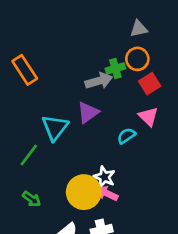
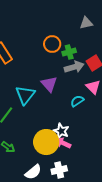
orange circle: (137, 59) -> (52, 44), moved
gray arrow: (99, 81) -> (74, 67), moved
purple triangle: (88, 112) -> (49, 84), turned -36

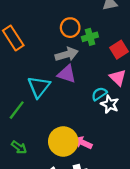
gray arrow: (74, 67) -> (67, 54), moved
purple triangle: (49, 84) -> (67, 74), turned -30
white star: (61, 131) -> (110, 104), moved

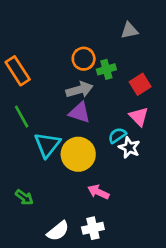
cyan triangle: (39, 87) -> (47, 145), moved
green line: (17, 110) -> (22, 117), moved, turned -66
yellow circle: (63, 141) -> (78, 154), moved

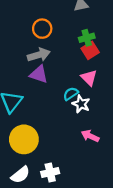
green cross: (106, 69) -> (87, 38), moved
yellow circle: (78, 154) -> (24, 139), moved
pink arrow: (98, 192) -> (90, 136), moved

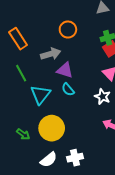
gray arrow: (39, 55) -> (51, 54), moved
cyan semicircle: (71, 94) -> (68, 90), moved, turned -96

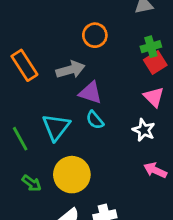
orange rectangle: (18, 39) -> (24, 65), moved
green line: (21, 73) -> (20, 139), moved

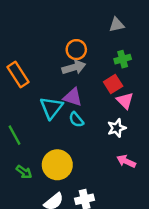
red square: (155, 62) -> (113, 84), moved
gray arrow: (70, 70) -> (74, 67), moved
cyan triangle: (56, 127) -> (51, 108), moved
white star: (144, 130) -> (117, 128), turned 30

